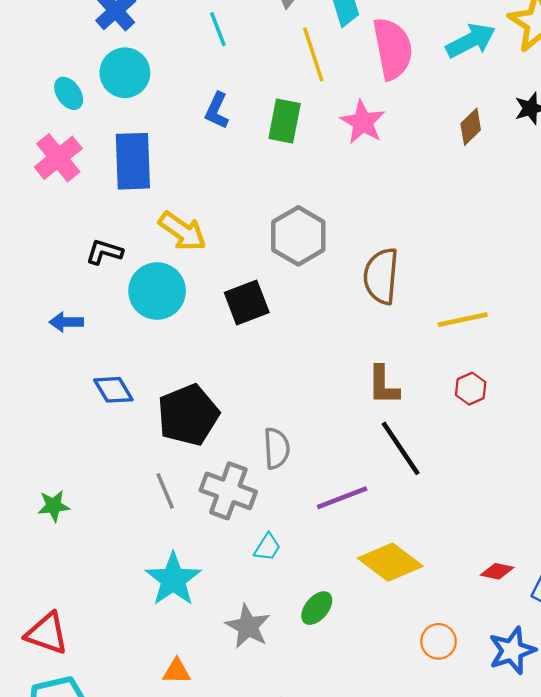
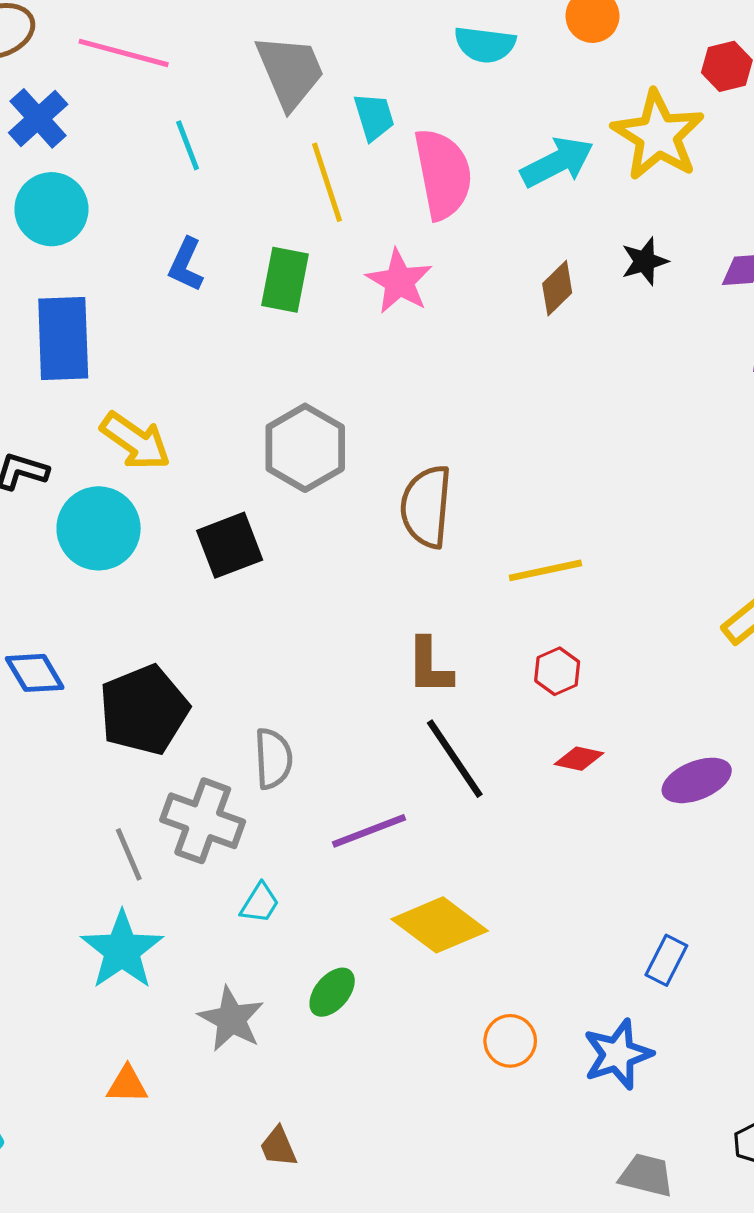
gray line: (165, 491) -> (129, 854), moved
red diamond: (497, 571) -> (579, 759), moved

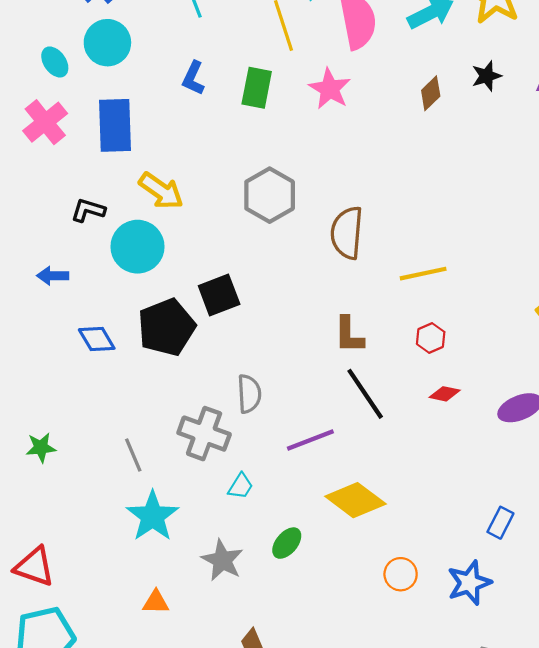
black square: (230, 545) -> (219, 295), moved
black pentagon: (144, 710) -> (166, 327), moved
gray line: (129, 854) -> (133, 455), moved

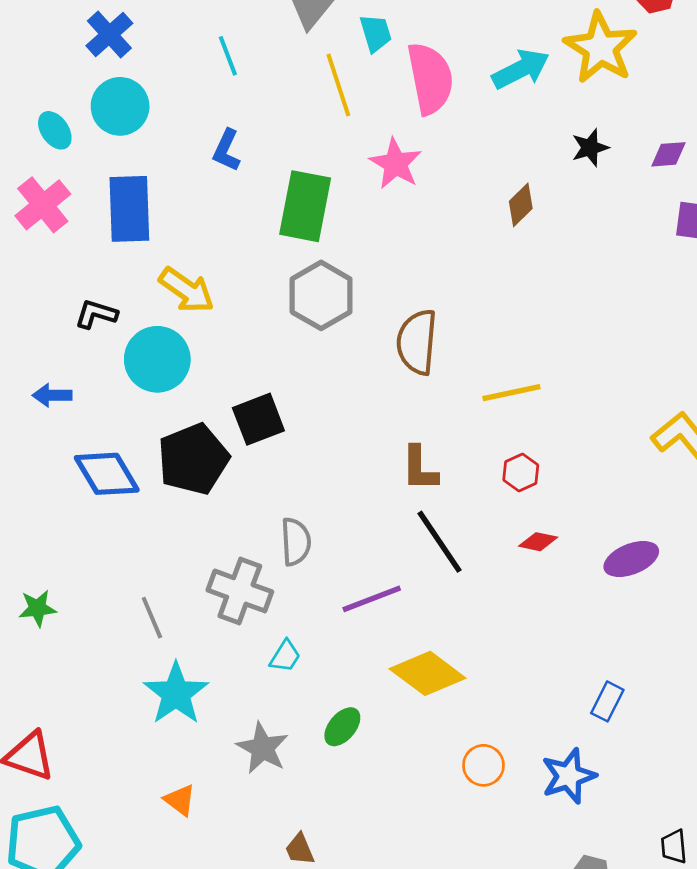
green rectangle: (257, 88) -> (305, 206), moved, size x1.4
brown diamond: (431, 93) -> (521, 205), moved
blue diamond: (97, 339) -> (107, 474), size x1.4
orange triangle: (156, 602) -> (180, 800), turned 36

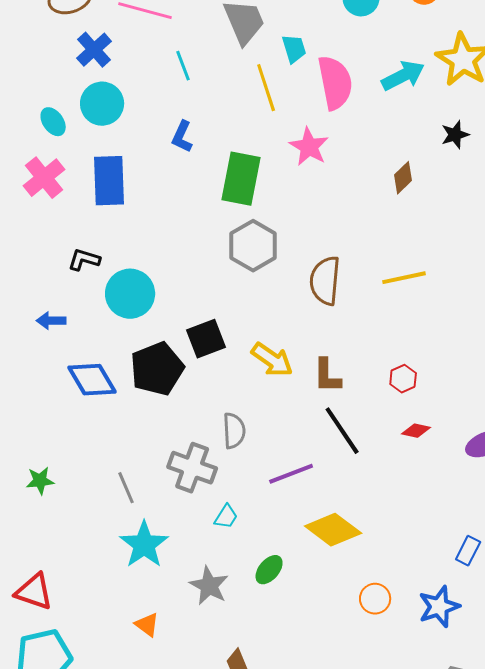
yellow arrow: (187, 290) -> (272, 360), moved
yellow line: (511, 393) -> (404, 278), moved

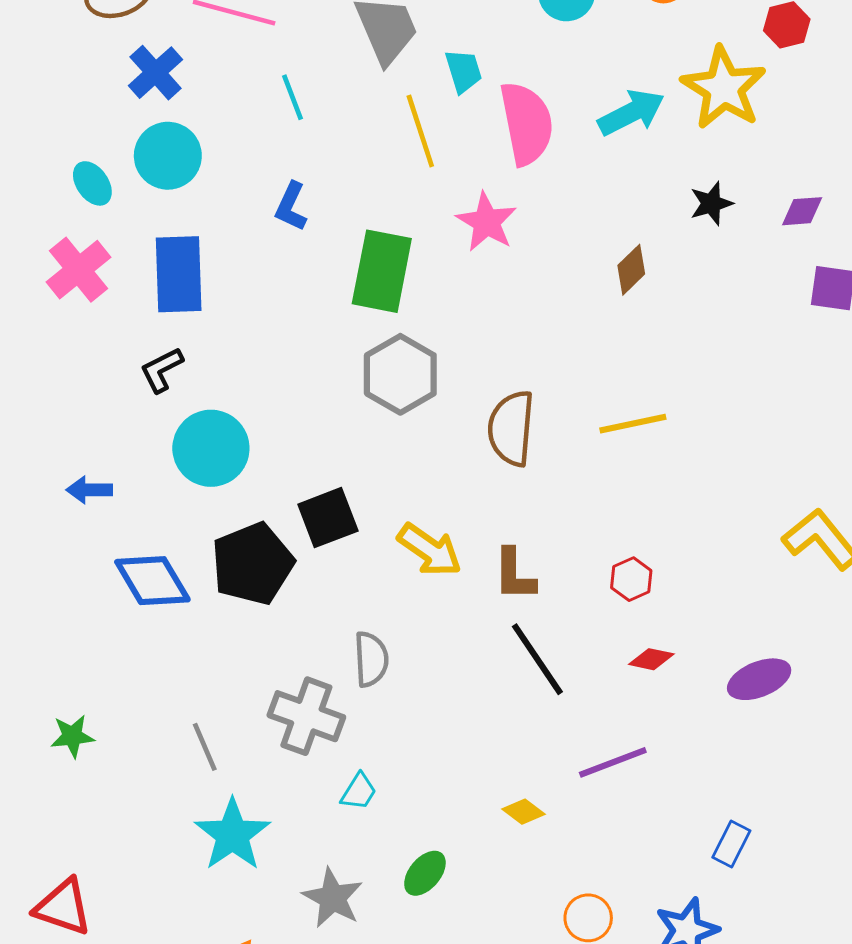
black L-shape: (84, 260) -> (162, 370), moved, turned -44
purple line: (291, 474) -> (613, 762), moved
yellow diamond: (333, 530) -> (523, 812), size x0.5

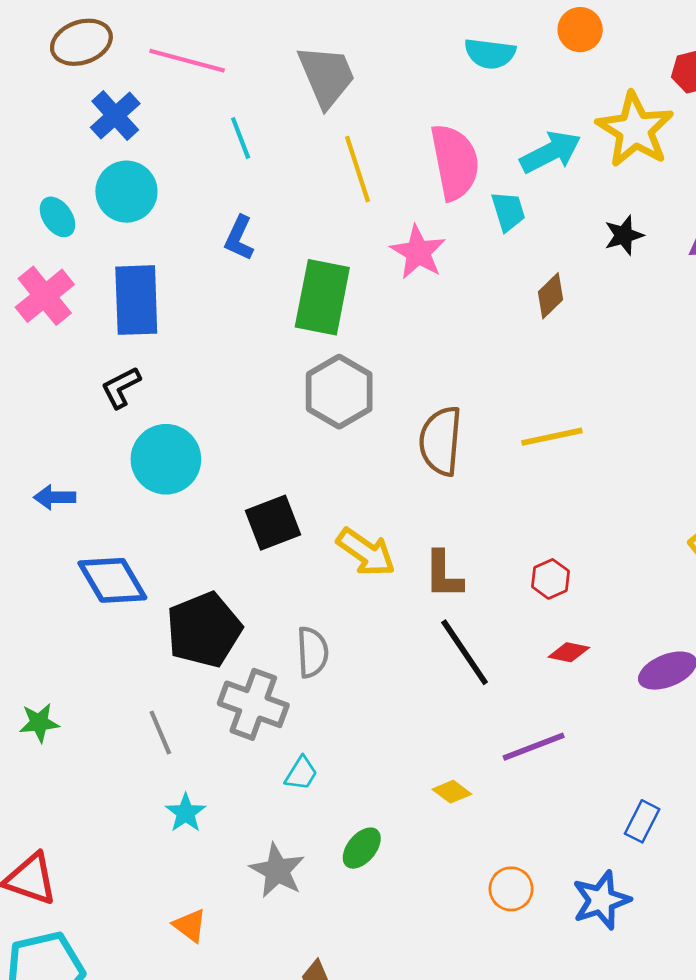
cyan trapezoid: (463, 71) -> (508, 211), moved
black pentagon: (253, 564) -> (204, 630), moved
cyan star: (232, 835) -> (186, 813), size x0.6

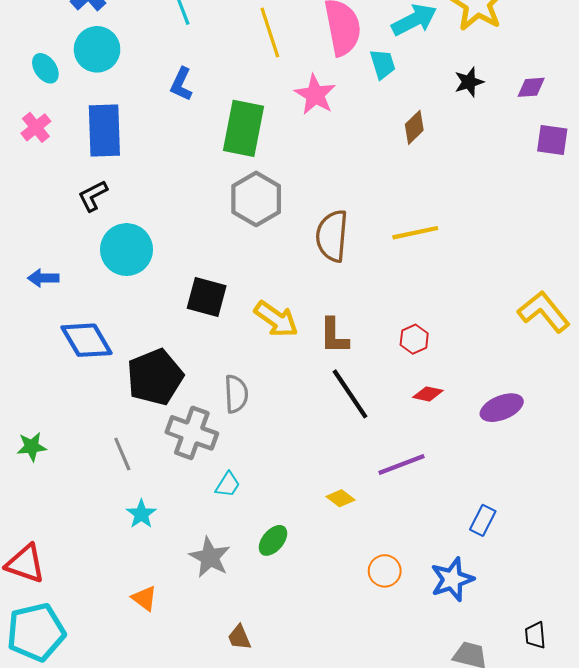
pink cross: (45, 296) -> (36, 127), size x0.7
black square: (273, 523) -> (207, 297), turned 36

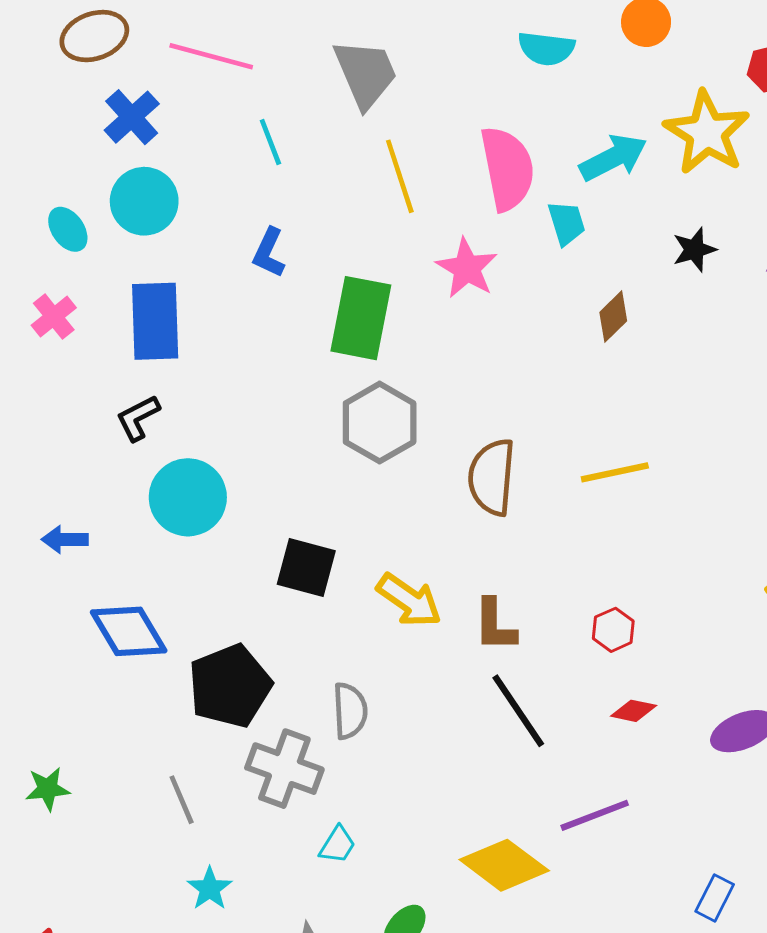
yellow diamond: (340, 498) -> (504, 865), size x2.0

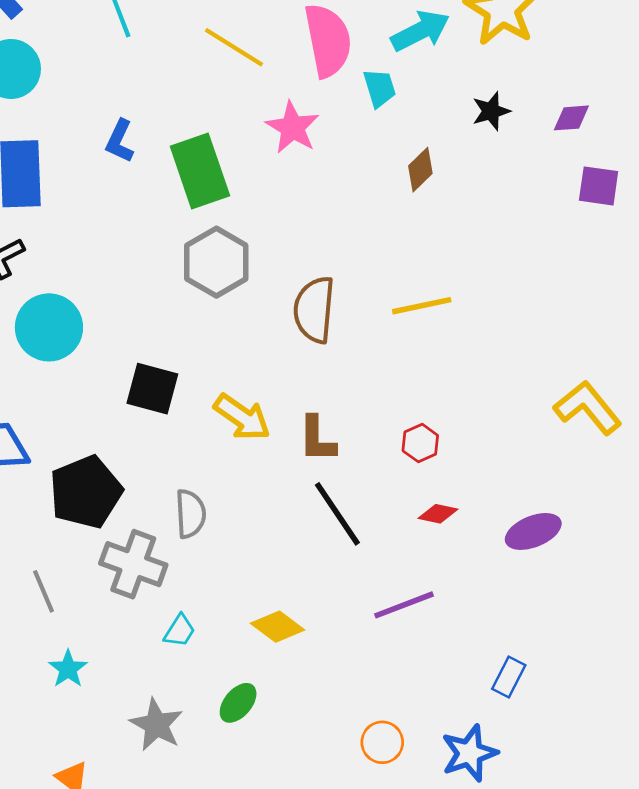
yellow line: (400, 176) -> (234, 47), turned -40
blue L-shape: (269, 253) -> (120, 141), moved
green rectangle: (361, 318) -> (200, 171), turned -30
yellow diamond: (504, 865) -> (278, 627), moved, size x0.7

